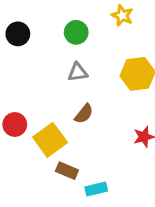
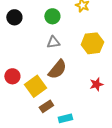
brown semicircle: (84, 114) -> (57, 69), size x1.5
brown rectangle: (67, 171) -> (46, 106), turned -56

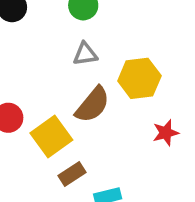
yellow hexagon: (92, 43) -> (139, 78), moved

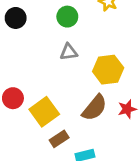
brown semicircle: (93, 105) -> (95, 108), moved

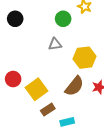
green circle: (67, 17) -> (63, 19), moved

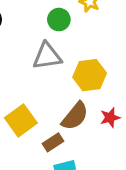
gray triangle: (55, 44) -> (47, 56), size x1.5
brown rectangle: (48, 110) -> (53, 142), moved

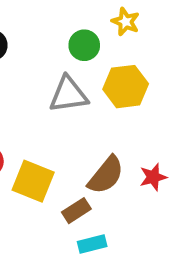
yellow hexagon: (90, 75) -> (126, 87), moved
yellow square: (21, 120) -> (33, 181), turned -32

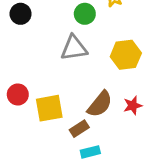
yellow hexagon: (126, 87) -> (126, 55), moved
yellow square: (33, 181) -> (49, 108), turned -32

